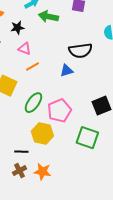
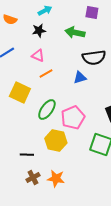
green arrow: (48, 17) -> (75, 33), moved
black star: (17, 28) -> (39, 31), moved
black line: (21, 152) -> (27, 155), moved

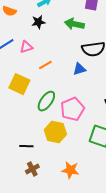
pink triangle: (38, 56) -> (26, 47), moved, turned -40
orange star: (56, 179) -> (70, 170), moved

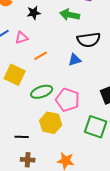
green ellipse: (46, 101) -> (42, 92), turned 35
pink pentagon: (72, 109) -> (68, 100), turned -30
brown cross: (32, 169) -> (28, 160), turned 32

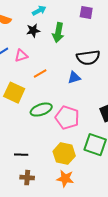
green arrow: (70, 15) -> (58, 33), moved, turned -90
yellow hexagon: (51, 123) -> (64, 154), moved

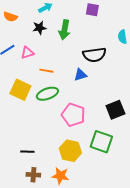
orange line: (40, 74) -> (46, 71), turned 40
green ellipse: (41, 110) -> (47, 94), moved
orange star: (65, 179) -> (60, 176), moved

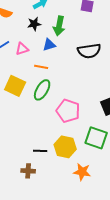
blue triangle: (80, 75) -> (49, 45), moved
green ellipse: (47, 94) -> (42, 90), turned -40
black line: (27, 152) -> (40, 151), moved
orange star: (60, 176) -> (82, 172), moved

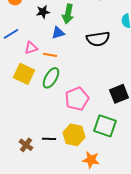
pink triangle: (22, 49) -> (31, 48), moved
pink pentagon: (68, 111) -> (77, 99), turned 30
brown cross: (28, 171) -> (26, 145), moved, turned 32

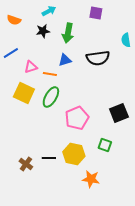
blue triangle: (58, 33) -> (65, 60), moved
green square: (105, 126) -> (105, 145), size x0.6

